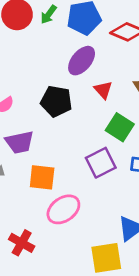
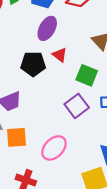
red triangle: (103, 90) -> (60, 55), moved
orange square: (42, 177) -> (16, 137), moved

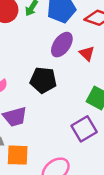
red triangle: (60, 55) -> (87, 53), moved

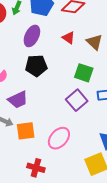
purple ellipse: (62, 45) -> (32, 36), moved

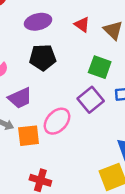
purple ellipse: (32, 36) -> (38, 22), turned 50
pink ellipse: (59, 138) -> (57, 121), moved

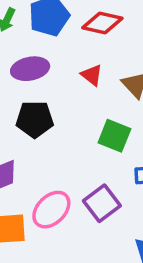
purple square: (91, 100) -> (102, 203), moved

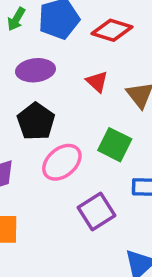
black pentagon: (35, 119) -> (36, 121), turned 30
pink ellipse: (51, 210) -> (62, 162), moved

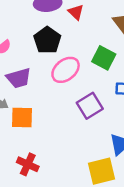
red triangle: (97, 82) -> (76, 12), moved

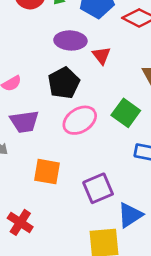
purple square: (90, 106) -> (98, 188), moved
orange square: (22, 117) -> (47, 172), moved

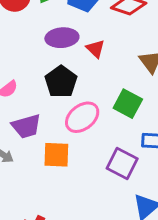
orange square: (47, 172) -> (56, 155), moved
purple square: (98, 188) -> (122, 164), moved, turned -32

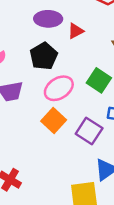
red triangle: (95, 49) -> (76, 31), turned 42
orange square: (56, 155) -> (54, 120), moved, turned 35

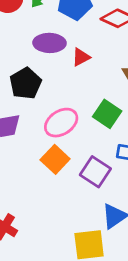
black pentagon: (44, 56) -> (26, 83), moved

